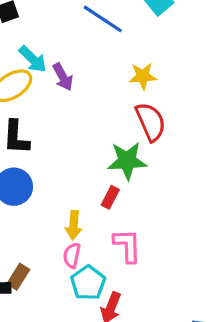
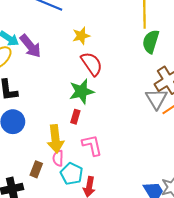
purple arrow: (63, 77) -> (30, 46), size x1.4
yellow arrow: (74, 225) -> (55, 139), size x1.5
brown rectangle: (18, 277) -> (36, 169), moved

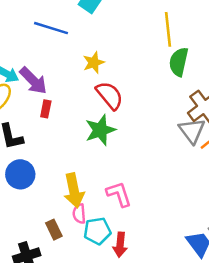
red rectangle: (75, 117) -> (46, 109), moved
brown rectangle: (36, 169) -> (54, 230), turned -42
cyan pentagon: (72, 174) -> (97, 231), turned -30

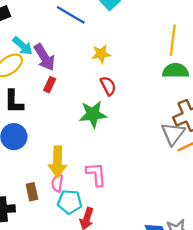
green semicircle: (179, 62) -> (176, 71), turned 65
red semicircle: (110, 95) -> (108, 86), size x0.7

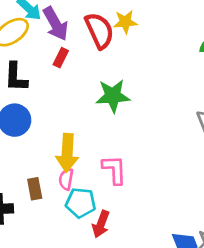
red semicircle: (108, 86) -> (99, 31), moved, size x1.5

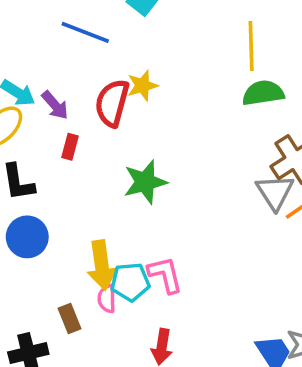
purple arrow: (56, 24) -> (55, 105), size x0.7
red semicircle: (99, 31) -> (112, 103), turned -129
cyan pentagon: (81, 203) -> (130, 282), moved

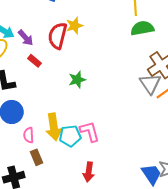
red rectangle: (70, 147) -> (35, 61), turned -64
green star: (145, 182) -> (77, 80), size x0.7
pink semicircle: (107, 299) -> (29, 135), moved

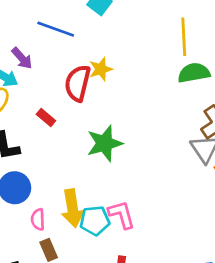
purple arrow: (26, 38) -> (22, 58), moved
green star: (77, 80) -> (104, 143), size x1.5

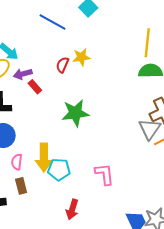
purple arrow: (22, 58) -> (23, 74), moved, turned 108
red semicircle: (78, 83) -> (62, 65), size x0.6
pink L-shape: (122, 214) -> (105, 174), moved

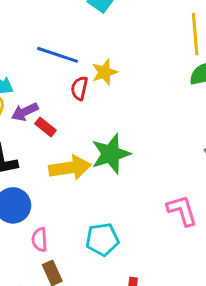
blue line: (52, 22) -> (58, 55), moved
yellow arrow: (44, 158) -> (70, 168), moved, turned -88
pink L-shape: (105, 174) -> (182, 210), moved

